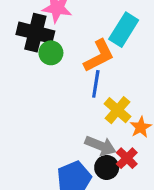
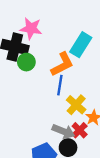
red cross: (127, 158) -> (80, 130), moved

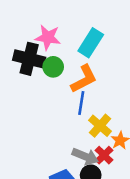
cyan rectangle: (81, 45) -> (91, 43), moved
green circle: (26, 62) -> (53, 67), moved

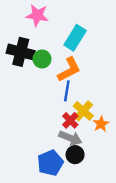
pink star: (48, 37) -> (37, 15), moved
red cross: (104, 155) -> (70, 120), moved

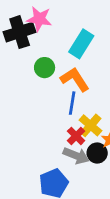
black cross: (21, 52) -> (20, 32), moved, turned -32
orange L-shape: (69, 70) -> (75, 79), turned -96
black circle: (75, 155) -> (97, 153), moved

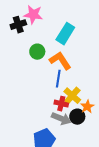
black cross: (20, 32) -> (18, 25), size x0.7
red cross: (76, 136) -> (61, 104), turned -32

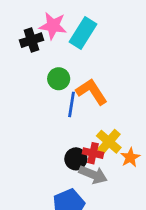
cyan rectangle: (65, 34) -> (83, 33), moved
blue line: (58, 79) -> (72, 104), moved
black circle: (77, 117) -> (76, 159), moved

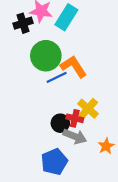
green circle: (59, 79) -> (46, 56), size x1.6
blue line: (72, 104) -> (57, 77), turned 55
orange star: (130, 157) -> (106, 146), moved

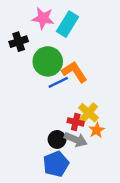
black cross: (23, 23) -> (19, 42), moved
black circle: (60, 123) -> (57, 139), moved
orange star: (106, 146) -> (97, 130), moved

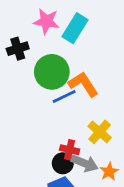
red cross: (76, 122) -> (70, 150), moved
orange star: (97, 130) -> (109, 172), moved

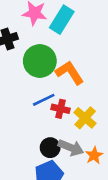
blue line: (64, 96) -> (44, 100), moved
red cross: (70, 150) -> (60, 109), moved

